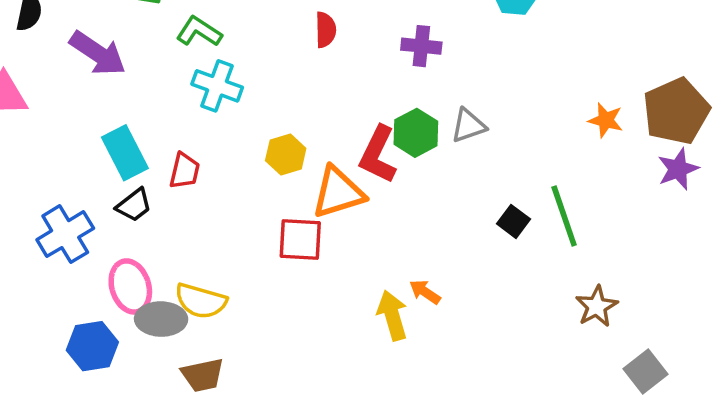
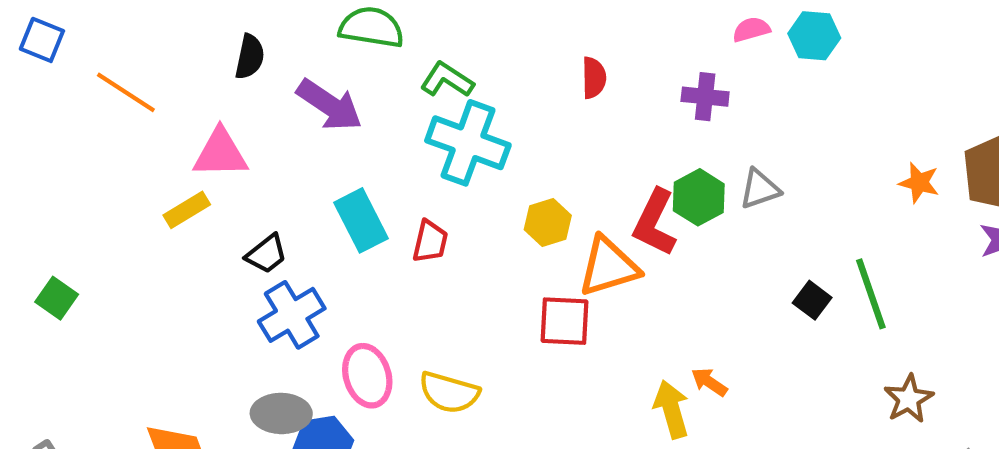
cyan cross: (217, 86) -> (468, 143), size x1.4
black trapezoid: (134, 205) -> (267, 254), moved
gray ellipse: (161, 319) -> (281, 413), moved

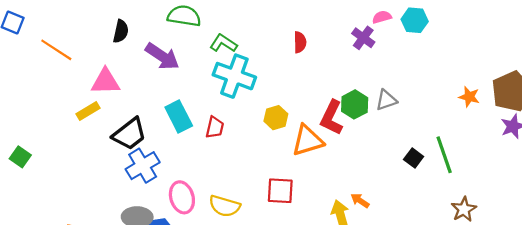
purple cross: (705, 97) -> (363, 38), moved, turned 30
black trapezoid: (267, 254) -> (129, 134), size x1.6
red square: (564, 321) -> (280, 191), moved

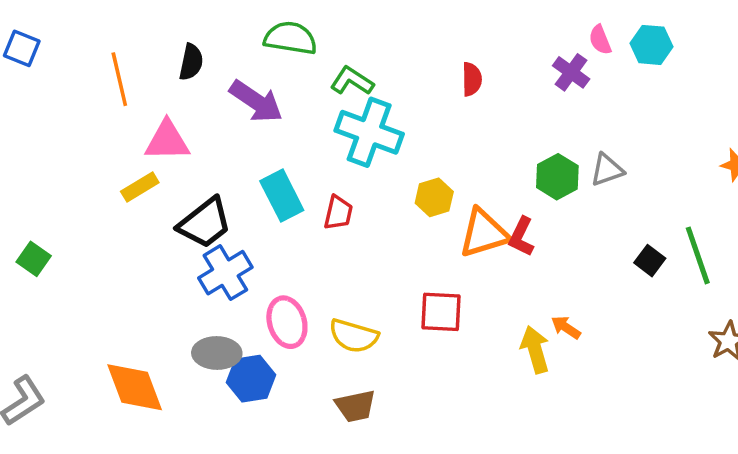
pink semicircle: (382, 17) -> (600, 40), turned -96
orange line: (56, 50) -> (119, 79), moved, turned 44
red L-shape: (332, 118) -> (521, 237), moved, size x0.7

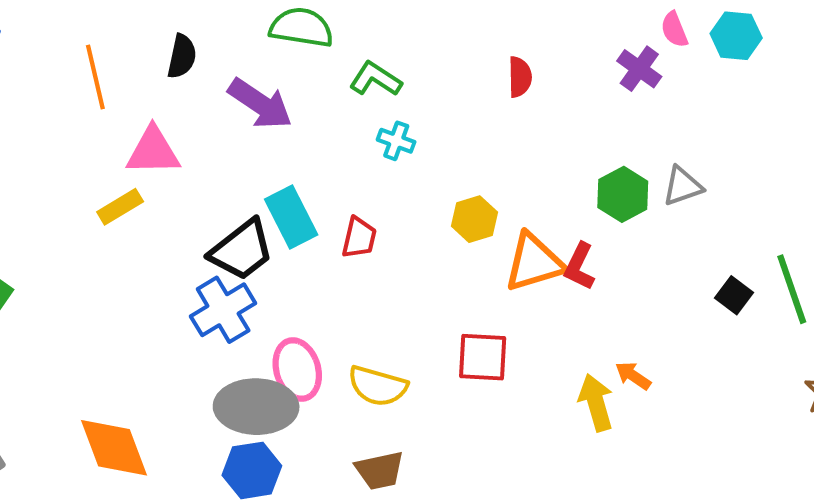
cyan cross: (369, 132) -> (396, 141), size x0.5
black trapezoid: (205, 223) -> (242, 250), moved
gray ellipse: (217, 353) -> (256, 407), moved, size x1.4
blue hexagon: (251, 379) -> (252, 470), moved

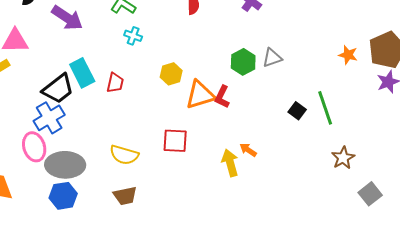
pink ellipse: (297, 370) -> (34, 147), moved

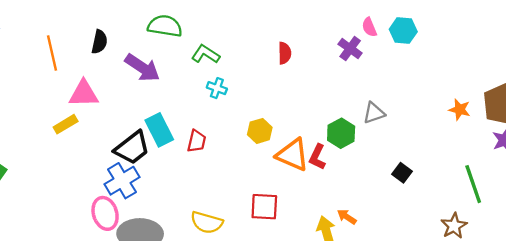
green hexagon: (243, 62) -> (341, 133), moved
orange triangle: (200, 95) -> (293, 155), turned 40
green line: (325, 108) -> (473, 184), moved

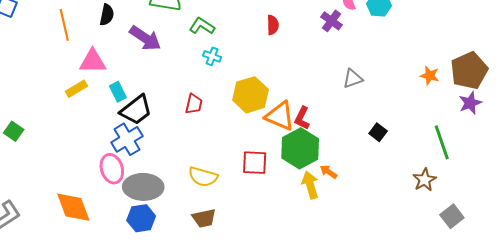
cyan rectangle: (159, 130) -> (118, 92), moved, size x0.7
yellow hexagon: (260, 131) -> (251, 95), size x1.6
green hexagon: (341, 133) -> (300, 148), moved, size x1.5

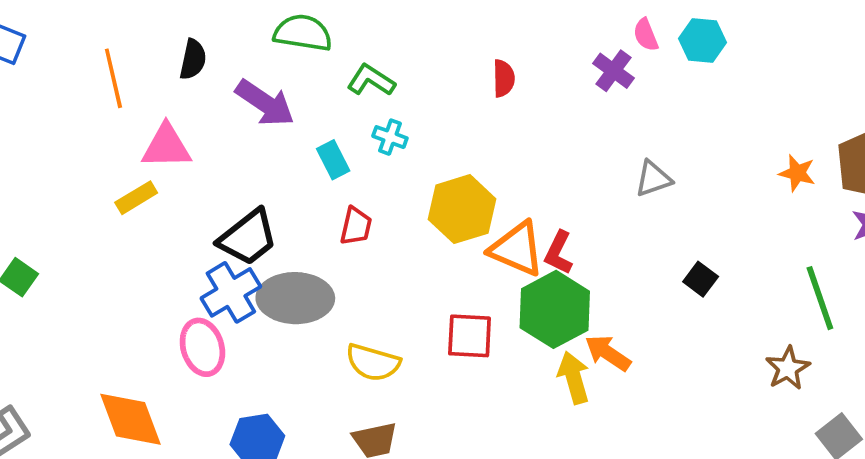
cyan rectangle: (118, 92) -> (333, 160), moved
orange arrow: (328, 172) -> (608, 353), size x1.4
gray ellipse: (143, 187) -> (295, 298), moved

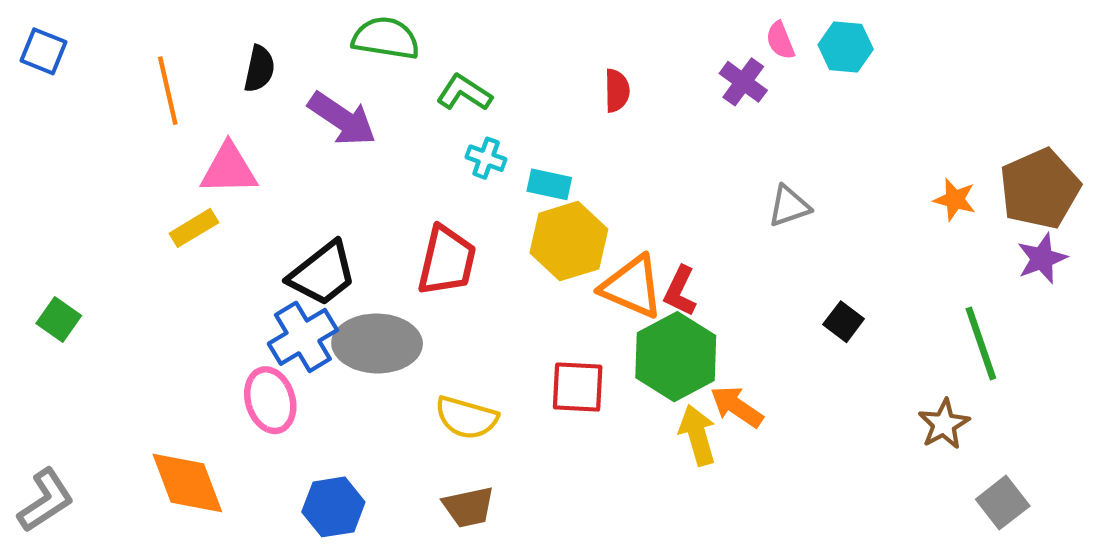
cyan rectangle: (333, 160) -> (549, 184), moved, turned -51
red trapezoid: (356, 226) -> (447, 261), size x1.6

